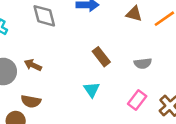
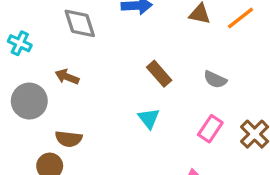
gray semicircle: (143, 63) -> (215, 79), turned 35
brown arrow: (33, 65) -> (67, 77), moved

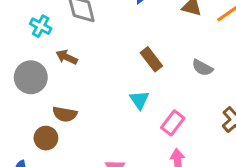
cyan cross: (20, 43) -> (41, 26), moved
pink rectangle: (210, 129) -> (173, 123), moved

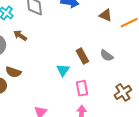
brown rectangle: (151, 59) -> (82, 56), moved
pink rectangle: (173, 123) -> (82, 88), turned -56

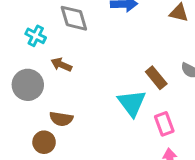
cyan triangle: (63, 70) -> (132, 103), size x1.5

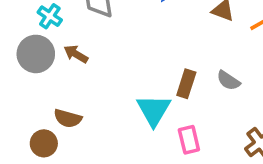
brown rectangle: (156, 78) -> (186, 84), turned 50
gray circle: (28, 85) -> (36, 54), moved

